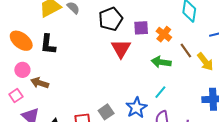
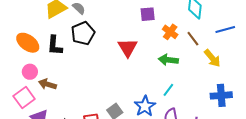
black pentagon: (111, 19) -> (83, 33), moved
purple square: (141, 28) -> (148, 14), moved
brown line: (186, 51) -> (193, 39), moved
pink square: (16, 96) -> (24, 98), size x1.5

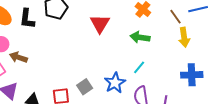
brown line: (193, 39) -> (175, 17), moved
yellow arrow: (212, 58) -> (184, 37), turned 30

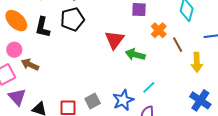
brown line: (175, 17) -> (178, 45), moved
green arrow: (140, 37) -> (135, 55), moved
blue cross: (192, 75) -> (200, 100), turned 30

